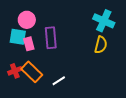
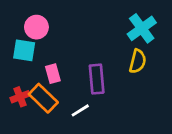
cyan cross: (104, 21) -> (142, 28), turned 30
purple rectangle: (51, 38) -> (97, 79), moved
pink rectangle: (29, 44) -> (53, 74), moved

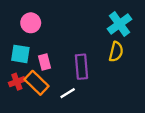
cyan square: (24, 50) -> (20, 54), moved

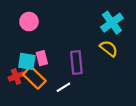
yellow semicircle: (116, 52) -> (109, 48), turned -66
cyan square: (20, 54) -> (27, 61), moved

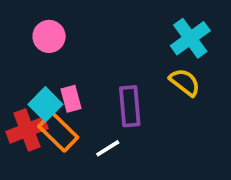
cyan square: (27, 61) -> (45, 104), turned 36
red cross: (16, 76) -> (27, 130), size x1.5

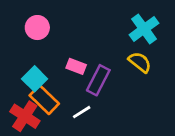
pink rectangle: (71, 99) -> (76, 66), moved, turned -54
purple rectangle: (130, 106) -> (98, 80), turned 32
red cross: (27, 130) -> (25, 116), moved, turned -36

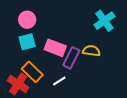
yellow semicircle: (140, 62) -> (91, 51), moved, turned -30
pink rectangle: (76, 66) -> (55, 48), size x1.5
cyan square: (35, 79) -> (27, 42), moved, turned 30

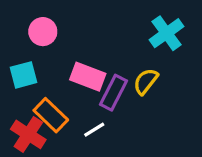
cyan square: (27, 42) -> (23, 75), moved
yellow semicircle: (91, 51) -> (146, 81), turned -60

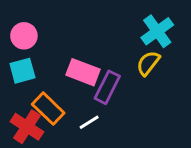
pink circle: (43, 32) -> (24, 36), moved
yellow semicircle: (146, 81) -> (148, 63), moved

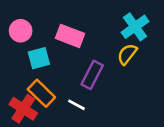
cyan square: (22, 71) -> (39, 58), moved
pink rectangle: (83, 72) -> (70, 36), moved
white line: (89, 122) -> (77, 105), turned 60

